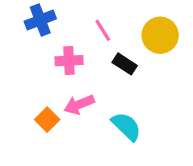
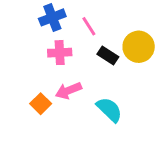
blue cross: (40, 20) -> (52, 17), moved
yellow circle: (160, 35) -> (139, 47), moved

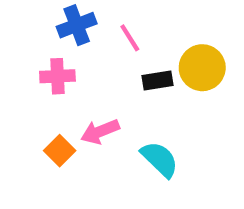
pink cross: (60, 53) -> (57, 76), moved
black rectangle: (108, 55) -> (158, 80), turned -42

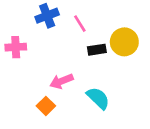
pink cross: (57, 76) -> (16, 47), moved
orange square: (60, 151) -> (46, 106), moved

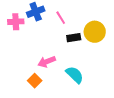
pink cross: (16, 47) -> (16, 22), moved

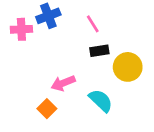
pink line: (61, 18) -> (93, 24), moved
yellow circle: (95, 32) -> (128, 67), moved

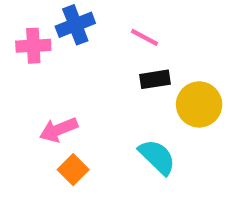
pink line: (93, 24) -> (145, 37), turned -30
pink arrow: (63, 83) -> (58, 130), moved

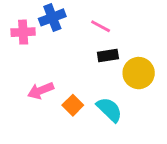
orange square: (73, 170) -> (73, 105), moved

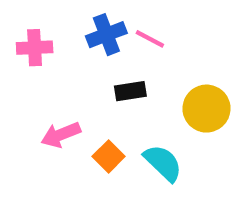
blue cross: (52, 17) -> (106, 35), moved
black rectangle: (108, 55) -> (130, 91), moved

